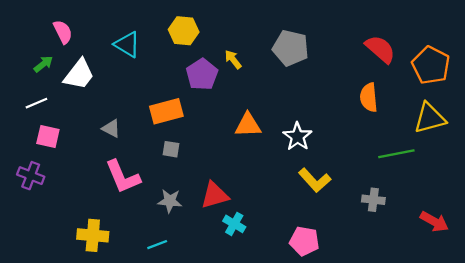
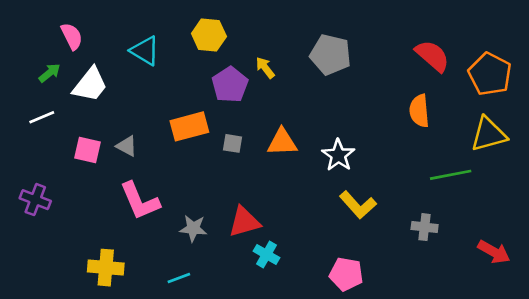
pink square: (48, 137) -> (87, 150), moved
gray square: (171, 149) -> (232, 143), moved

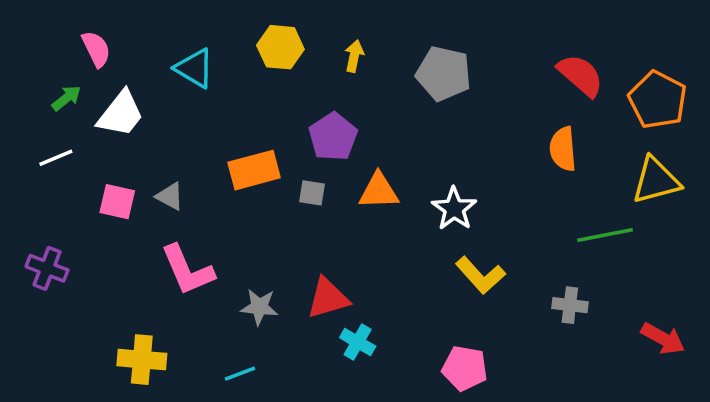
yellow arrow: (265, 68) -> (354, 56), moved, turned 50
purple pentagon: (230, 85) -> (333, 137), moved

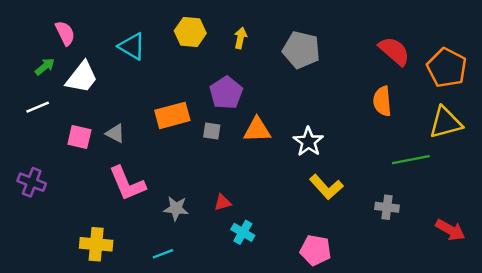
red triangle: (328, 298) -> (223, 203), size x0.6

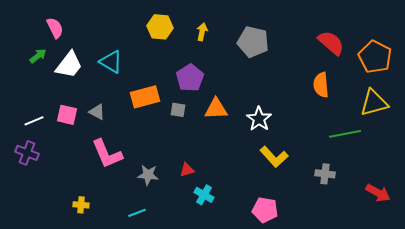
cyan triangle: (132, 46) -> (111, 62), moved
white line: (38, 107) -> (34, 121), moved
yellow cross: (96, 244) -> (81, 205), size x0.6

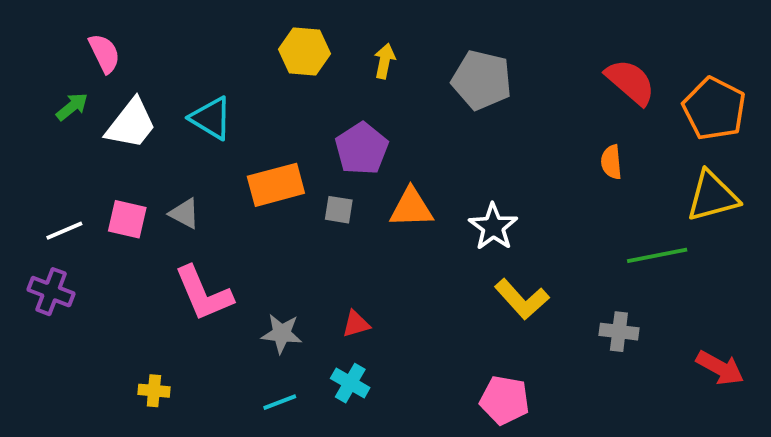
orange semicircle: (321, 85) -> (611, 162), size x0.7
cyan cross: (204, 195) -> (350, 383), moved
cyan line: (137, 213) -> (280, 402), moved

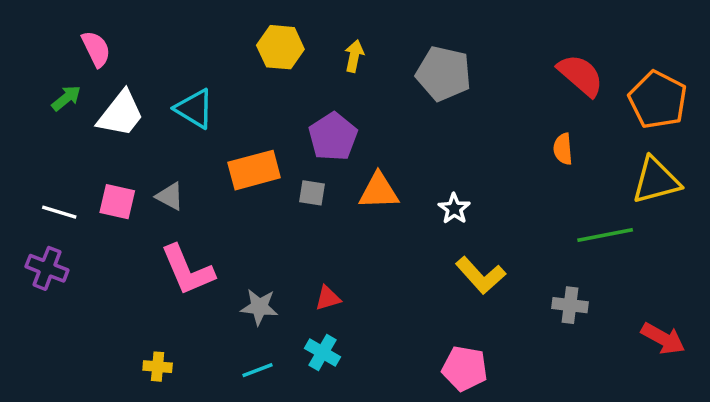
white star: (493, 227) -> (454, 209), size x0.7
white line: (64, 231) -> (59, 212), turned 40
yellow cross: (154, 391) -> (158, 367), moved

